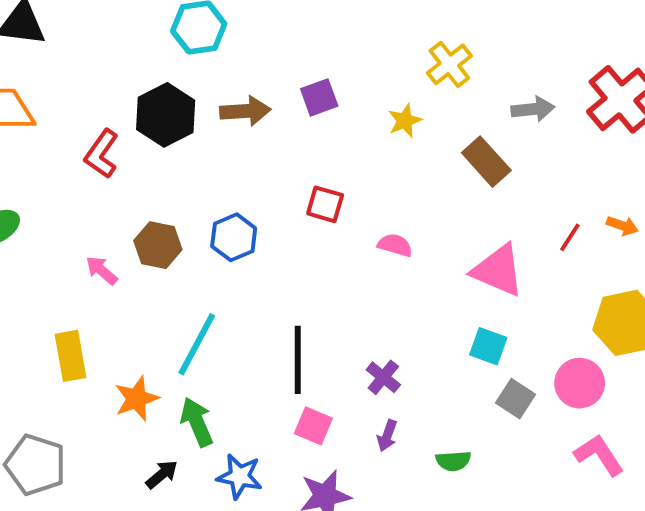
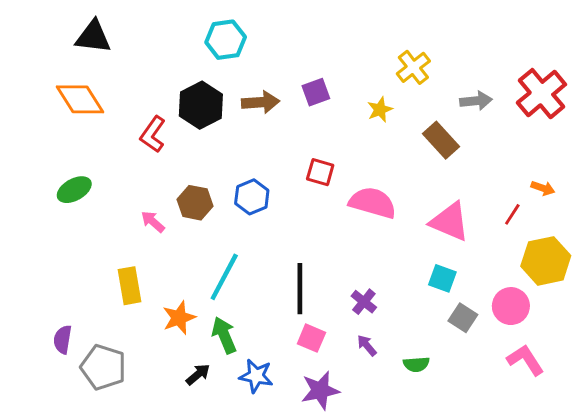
red line: (570, 237) -> (512, 214), moved
pink semicircle: (395, 245) -> (373, 203), size x1.8
purple arrow: (387, 436) -> (367, 345), turned 120

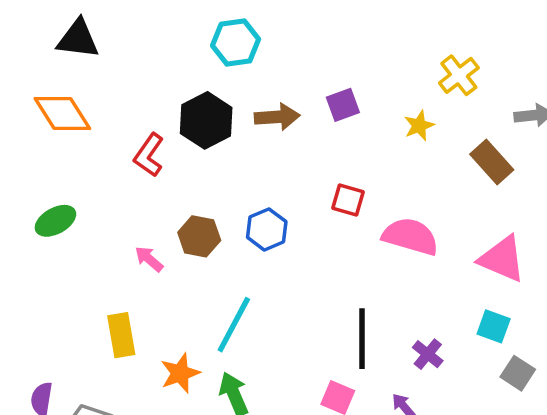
black line: (300, 289) -> (362, 339), moved
purple cross: (364, 302) -> (428, 354), moved

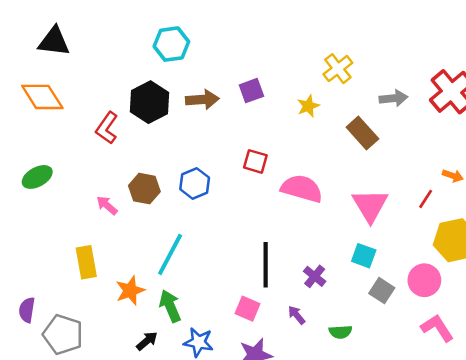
pink triangle: (502, 259) -> (370, 205), turned 36

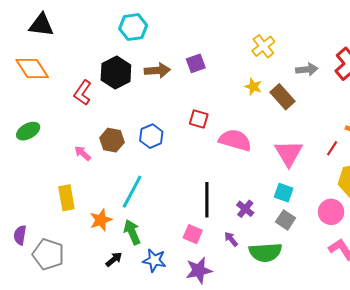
yellow star: (308, 106) -> (253, 87), moved, turned -30
gray square: (382, 291) -> (286, 220), moved
green semicircle: (340, 332) -> (265, 252), size x1.8

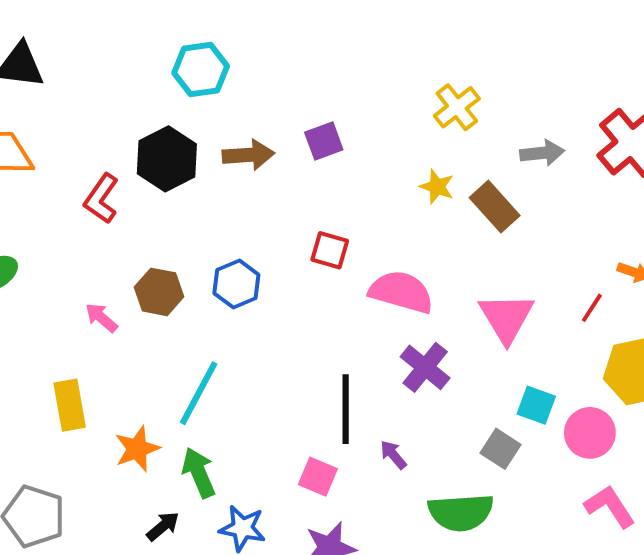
cyan square: (284, 193) -> (536, 405), moved
purple cross: (245, 209) -> (425, 367), moved, size x1.4
purple arrow: (231, 239) -> (393, 455), moved

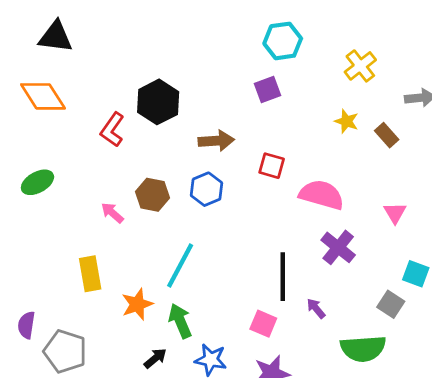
cyan hexagon: (201, 70) -> (283, 41), moved
brown arrow: (248, 155) -> (216, 141), moved
brown rectangle: (495, 207) -> (387, 135), size x0.7
pink triangle: (506, 318) -> (395, 213), size x0.6

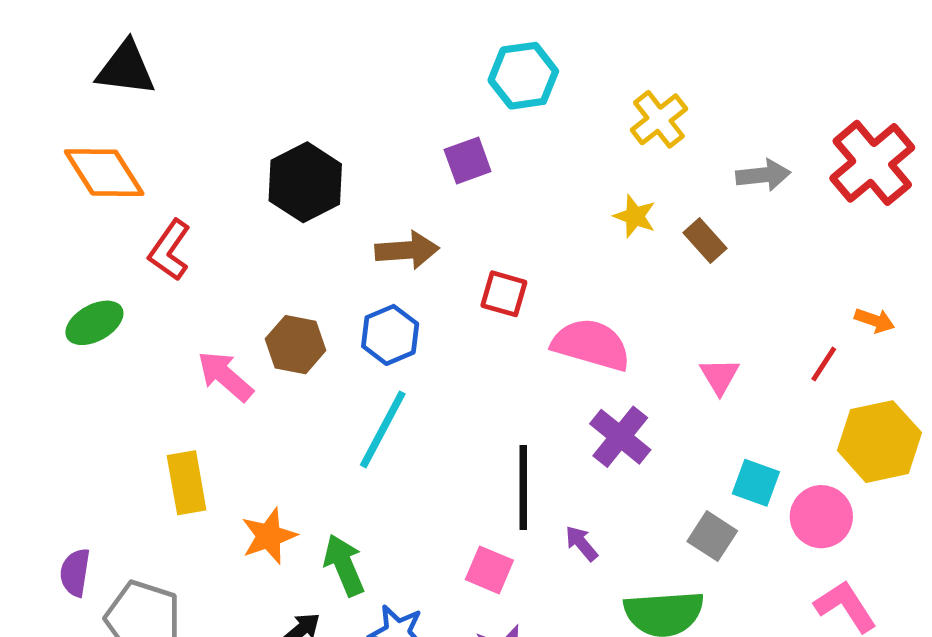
purple square: (267, 89) -> (468, 161), moved
red L-shape: (112, 130) -> (170, 250), moved
pink arrow: (112, 213) -> (225, 376), size x1.4
cyan line: (180, 265) -> (383, 429), moved

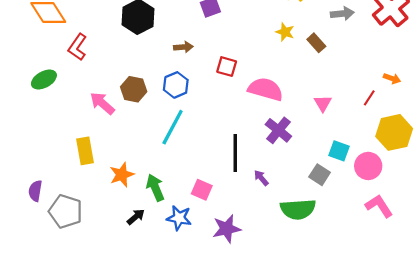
brown arrow: (407, 250) -> (183, 47), size x0.7
pink square: (489, 570) -> (202, 190), moved

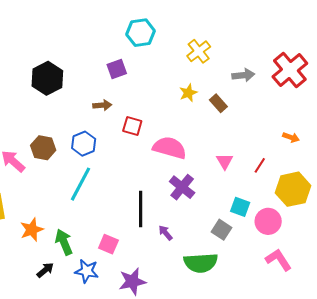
yellow star: (285, 32) -> (188, 93), turned 30
brown arrow: (183, 47) -> (102, 105), moved
red line: (369, 98) -> (260, 165), moved

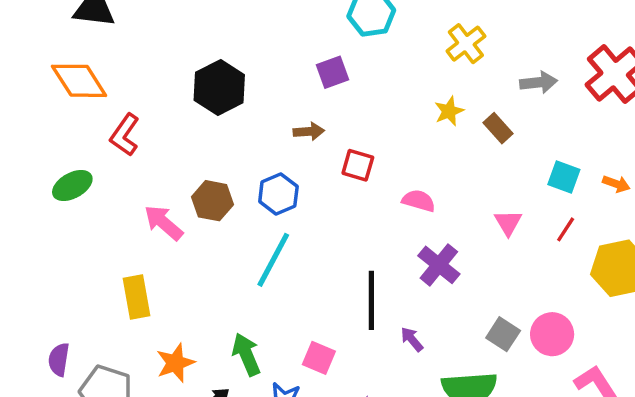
pink semicircle: (170, 148) -> (419, 201), size x0.6
cyan square: (240, 207) -> (564, 177), moved
pink circle: (268, 221) -> (552, 334), moved
orange star: (32, 230) -> (175, 363), moved

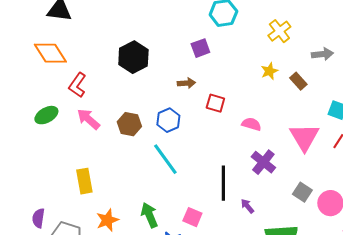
pink arrow: (164, 223) -> (88, 119), moved
pink triangle: (508, 223) -> (304, 137), size x1.8
cyan line: (273, 260) -> (165, 159), turned -64
gray square: (503, 334) -> (302, 192), moved

